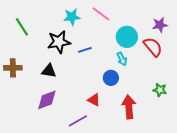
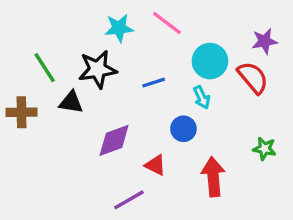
green line: (22, 27) -> (45, 68), moved
blue line: (85, 50) -> (154, 83), moved
black triangle: (49, 71) -> (71, 102), moved
purple diamond: (47, 100) -> (114, 140), moved

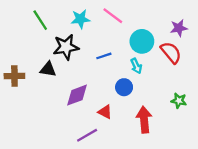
green line: (45, 68) -> (40, 20), moved

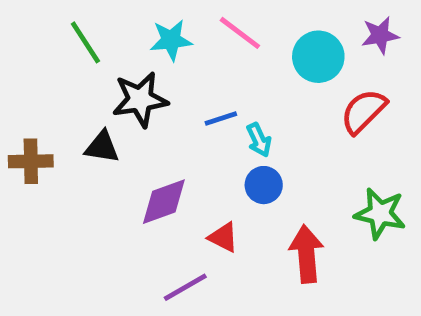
purple star: (179, 28) -> (380, 35), moved
cyan circle: (142, 41) -> (318, 57), moved
red semicircle: (171, 53) -> (363, 111), turned -95
cyan arrow: (136, 66) -> (259, 140), moved
green star: (179, 101) -> (380, 214), size x1.5

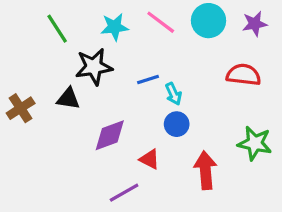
cyan circle: (318, 57) -> (209, 21), moved
red semicircle: (363, 111) -> (244, 75), turned 52
brown cross: (31, 161) -> (21, 108), turned -32

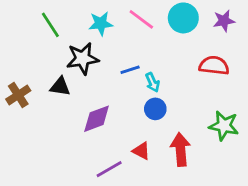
red triangle: (150, 159) -> (141, 151), moved

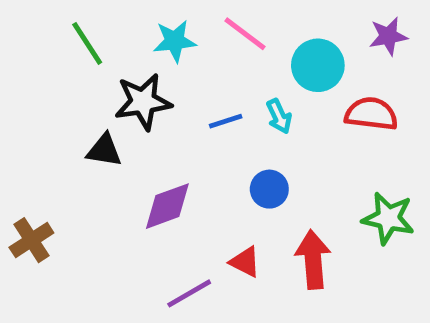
cyan circle: (183, 18) -> (318, 65), moved
cyan arrow: (153, 82) -> (279, 116), moved
brown cross: (18, 95) -> (31, 240), moved

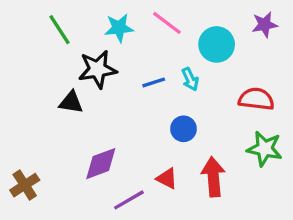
red semicircle: (371, 114) -> (256, 99), moved
purple diamond: (167, 206) -> (101, 164), moved
brown cross: (31, 240) -> (25, 185), moved

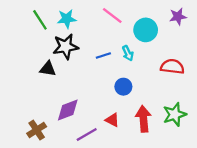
cyan star: (119, 28) -> (67, 19), moved
green star: (265, 149) -> (175, 114), moved, turned -30
brown cross: (25, 185) -> (37, 130), moved

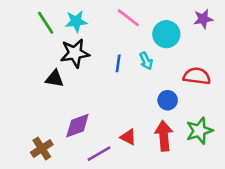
blue line: (103, 56) -> (118, 63), turned -64
blue circle: (123, 87) -> (168, 100), moved

